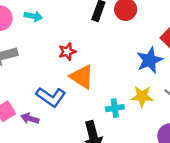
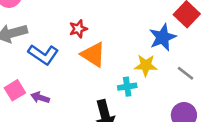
yellow star: (142, 96) -> (146, 65), moved
blue L-shape: (51, 97) -> (43, 55), moved

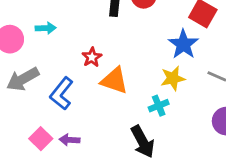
blue L-shape: (43, 55) -> (62, 93), turned 108

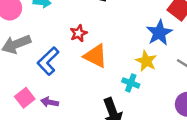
yellow star: (173, 78) -> (146, 61), turned 30
cyan cross: (159, 106) -> (131, 83), turned 35

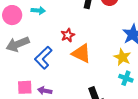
cyan cross: (131, 83) -> (126, 78), moved
pink square: (25, 98) -> (25, 87), turned 35

